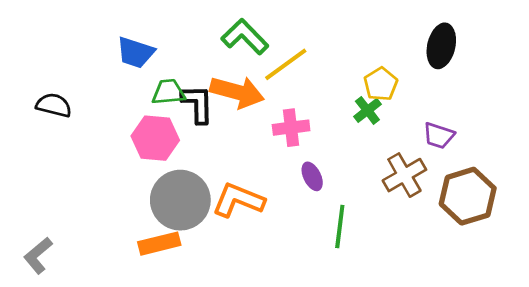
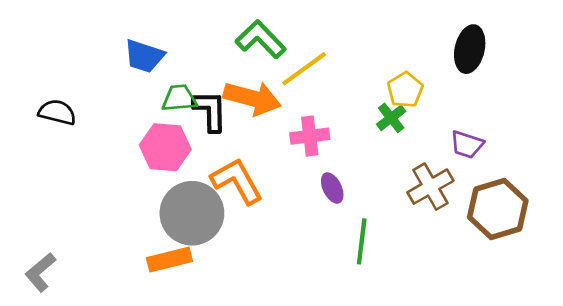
orange L-shape: (238, 200) -> (237, 181), moved, turned 39

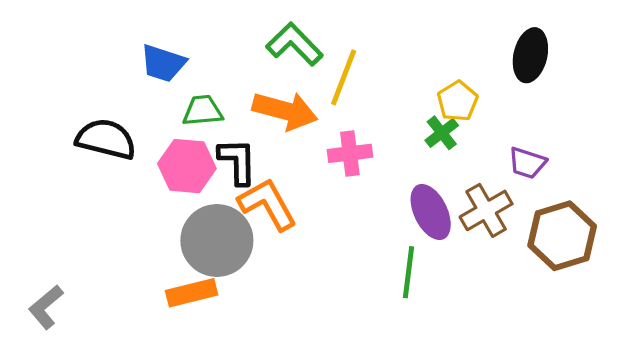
yellow line: (304, 69) -> (344, 77), turned -33
black L-shape: (210, 111) -> (237, 161), moved
black semicircle: (57, 112) -> (106, 139), moved, size x1.4
purple ellipse: (332, 188) -> (431, 212), moved, size x1.6

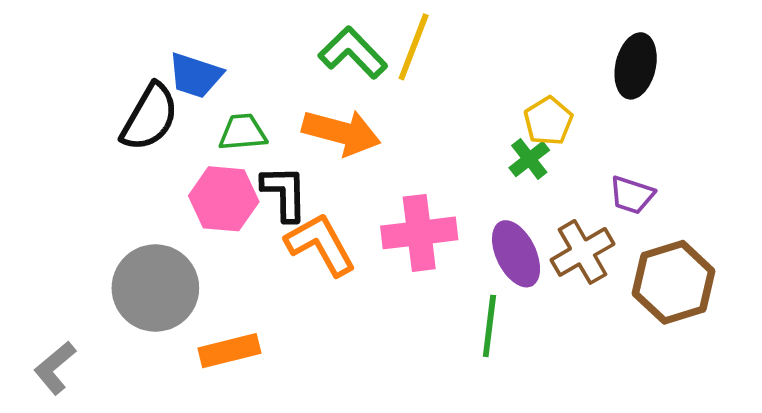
yellow line: (344, 77) -> (414, 47), moved
black semicircle: (106, 139) -> (150, 117), moved, turned 106
pink cross: (350, 153) -> (419, 233), moved, size x1.4
gray circle: (217, 240) -> (155, 288), moved

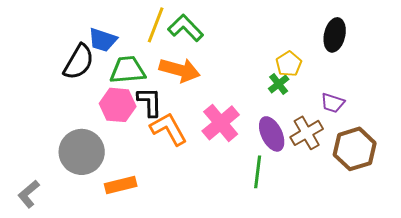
yellow line: (414, 47) -> (156, 25), moved
green trapezoid: (243, 132) -> (128, 70), size x1.4
pink cross: (419, 233) -> (221, 123), turned -33

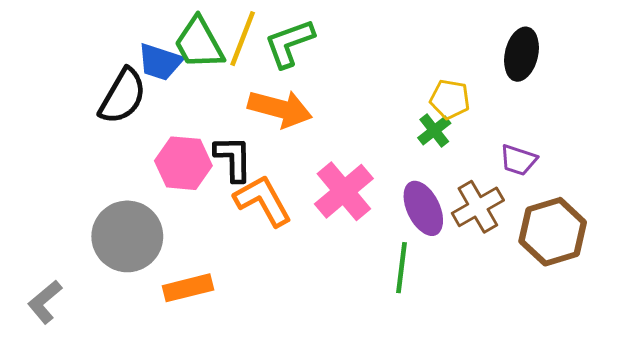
green L-shape: (186, 28) -> (289, 43), turned -66
yellow pentagon: (289, 64) -> (450, 99), turned -30
green trapezoid: (128, 70) -> (199, 43), moved, turned -114

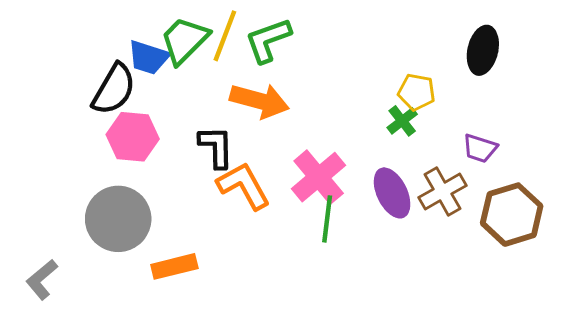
green trapezoid: (199, 43) -> (184, 40), turned 74
pink hexagon: (183, 163) -> (133, 137), moved
green line: (402, 268) -> (327, 219), moved

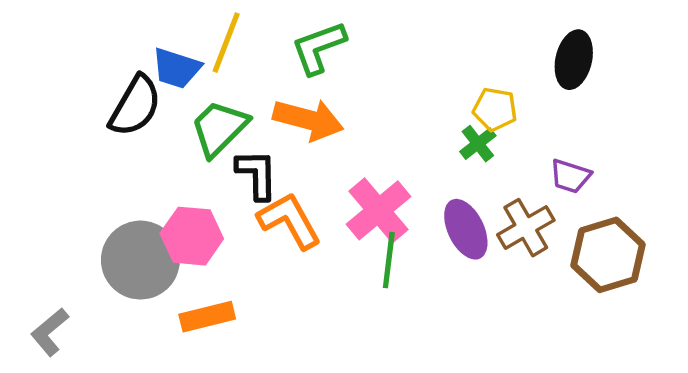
yellow line: (225, 36) -> (226, 43), moved
green trapezoid: (184, 40) -> (219, 128), moved
pink hexagon: (133, 137) -> (192, 236), moved

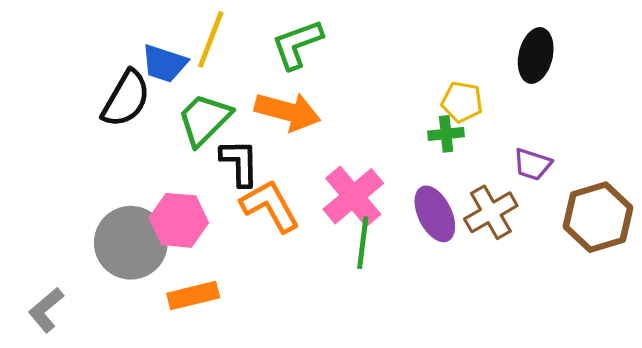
green cross: (478, 144) -> (446, 134), turned 32
brown hexagon: (608, 255) -> (598, 217), moved

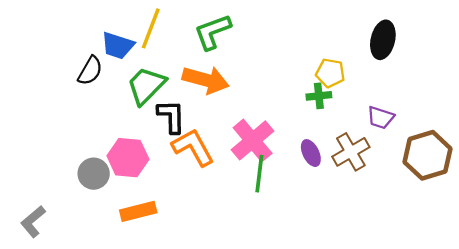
black semicircle: (126, 99) -> (90, 71), size x0.7
purple ellipse: (435, 214) -> (311, 153), size x0.7
gray circle: (131, 243) -> (94, 174), size x0.6

